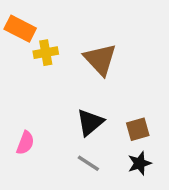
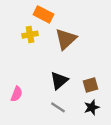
orange rectangle: (20, 29) -> (43, 14), moved
brown triangle: (100, 59) -> (66, 39), turned 30

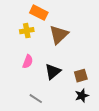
pink semicircle: (17, 94) -> (28, 62), moved
gray line: (58, 107) -> (36, 99), moved

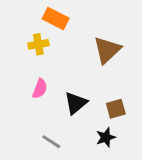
brown triangle: (59, 35) -> (107, 50), moved
black star: (82, 96) -> (106, 137), moved

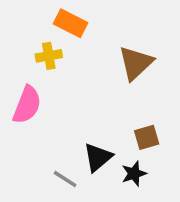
pink semicircle: (40, 89) -> (27, 105), moved, size x1.5
black triangle: (76, 103) -> (98, 157), moved

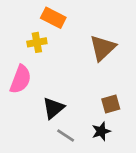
black triangle: (98, 157) -> (53, 108), moved
gray line: (65, 179) -> (66, 135), moved

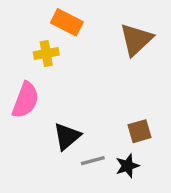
brown triangle: (103, 48) -> (136, 40), moved
gray line: (66, 135) -> (93, 161), moved, turned -48

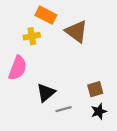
brown triangle: (136, 40) -> (76, 31), moved, turned -40
black star: (127, 166) -> (99, 111), moved

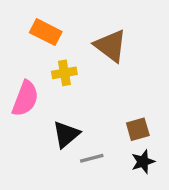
orange rectangle: (46, 15) -> (46, 32), moved
yellow cross: (32, 36) -> (64, 73), moved

